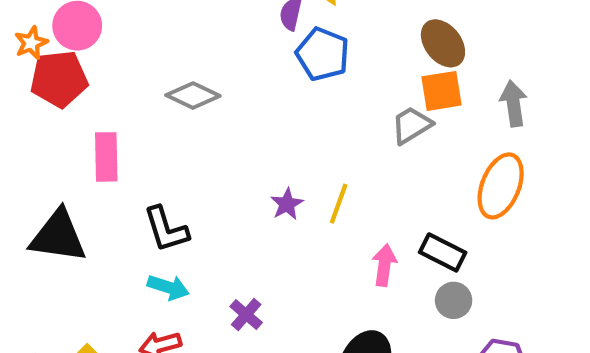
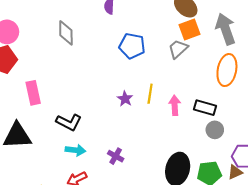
blue pentagon: (323, 54) -> (132, 46), moved
gray diamond: (193, 96) -> (66, 33), moved, turned 75
gray arrow: (514, 104) -> (226, 29), size x1.4
black L-shape: (166, 229) -> (69, 122), turned -35
pink arrow: (384, 265) -> (175, 105), moved

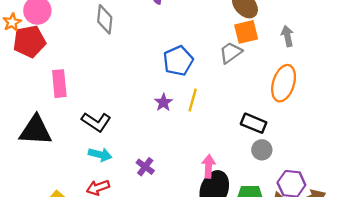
gray arrow: (226, 29) -> (287, 36), size x0.6
blue pentagon: (132, 46) -> (178, 61), moved, turned 30
pink arrow: (175, 105) -> (209, 166), moved

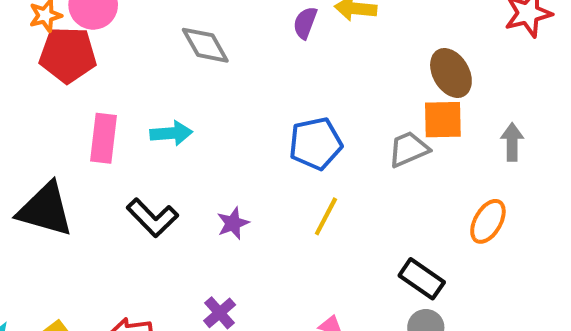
gray diamond: (105, 19) -> (205, 45), turned -48
orange ellipse: (284, 83) -> (488, 221), size x0.7
purple star: (163, 102) -> (233, 223), moved
cyan arrow: (100, 155) -> (171, 133), moved, turned -30

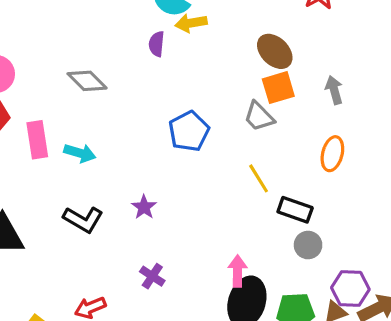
cyan arrow: (171, 133) -> (80, 153), turned 36
pink rectangle: (104, 138) -> (37, 140), moved
gray trapezoid: (409, 149) -> (259, 116), turned -96
yellow line: (326, 216) -> (259, 178), moved, turned -44

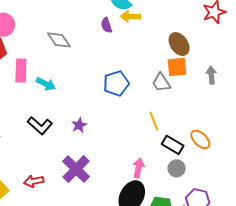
purple semicircle: (157, 44) -> (106, 25), turned -35
orange ellipse: (332, 154) -> (200, 139), moved, turned -70
pink arrow: (238, 271) -> (138, 168), moved
purple cross: (152, 276) -> (76, 169), size x1.8

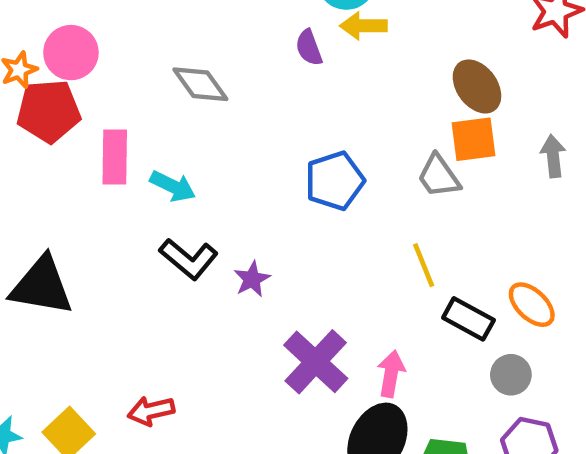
black L-shape: (40, 126) -> (189, 259), moved
gray circle: (177, 168) -> (511, 375), moved
purple cross: (76, 169) -> (316, 362), moved

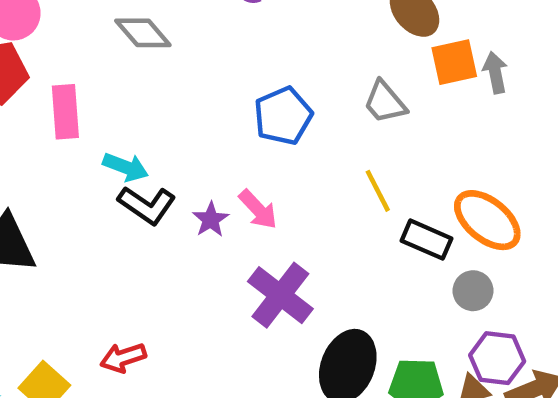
orange square: (473, 139) -> (454, 62), moved
cyan arrow: (173, 186) -> (126, 167), moved
orange ellipse: (532, 305) -> (487, 220), size x1.4
pink arrow: (391, 374) -> (258, 209), moved, turned 132

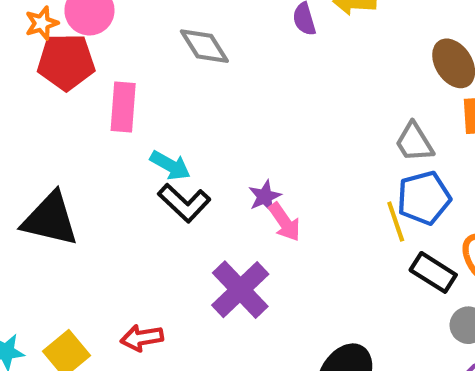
blue pentagon: (283, 116) -> (424, 198), moved
purple star: (211, 220) -> (265, 196), moved
purple cross: (280, 295) -> (240, 290), moved

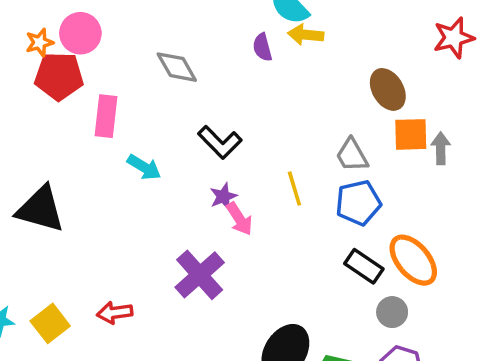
black L-shape: (184, 203) -> (220, 142), moved
yellow line: (396, 222) -> (294, 189), moved

